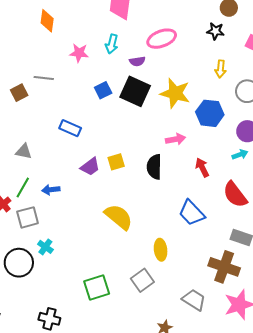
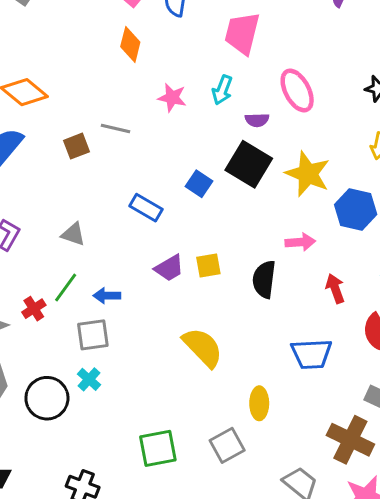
pink ellipse: (162, 39) -> (297, 90), turned 76
blue square: (103, 90) -> (199, 184), moved, turned -36
blue trapezoid: (192, 213) -> (311, 354), turned -56
gray square: (28, 217) -> (93, 335), moved

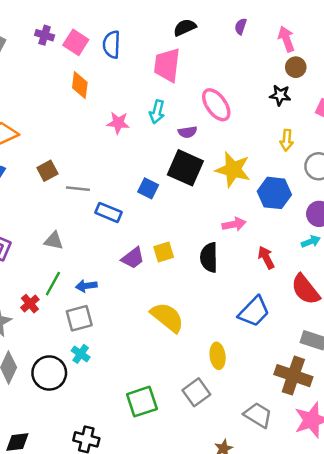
gray line: (115, 129) -> (78, 189), moved
blue trapezoid: (311, 354) -> (254, 312), turned -36

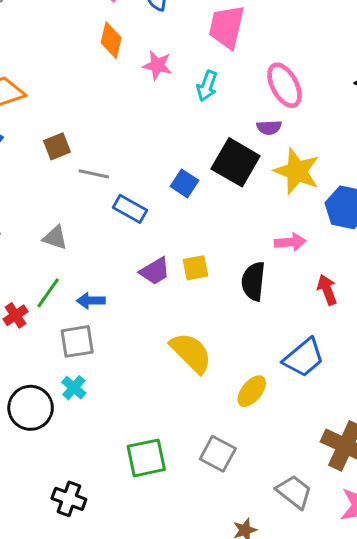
pink star: (118, 123) -> (157, 65), moved
purple semicircle: (188, 132) -> (269, 127), moved
yellow ellipse: (218, 356) -> (252, 391), moved, turned 40
gray square: (196, 392) -> (218, 454), turned -32

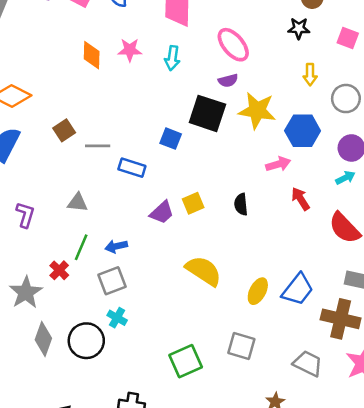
orange diamond: (111, 40) -> (92, 55), moved
pink arrow: (290, 242) -> (278, 164), moved
black semicircle: (253, 281) -> (241, 204), size x0.7
blue trapezoid: (304, 358) -> (298, 290), moved

